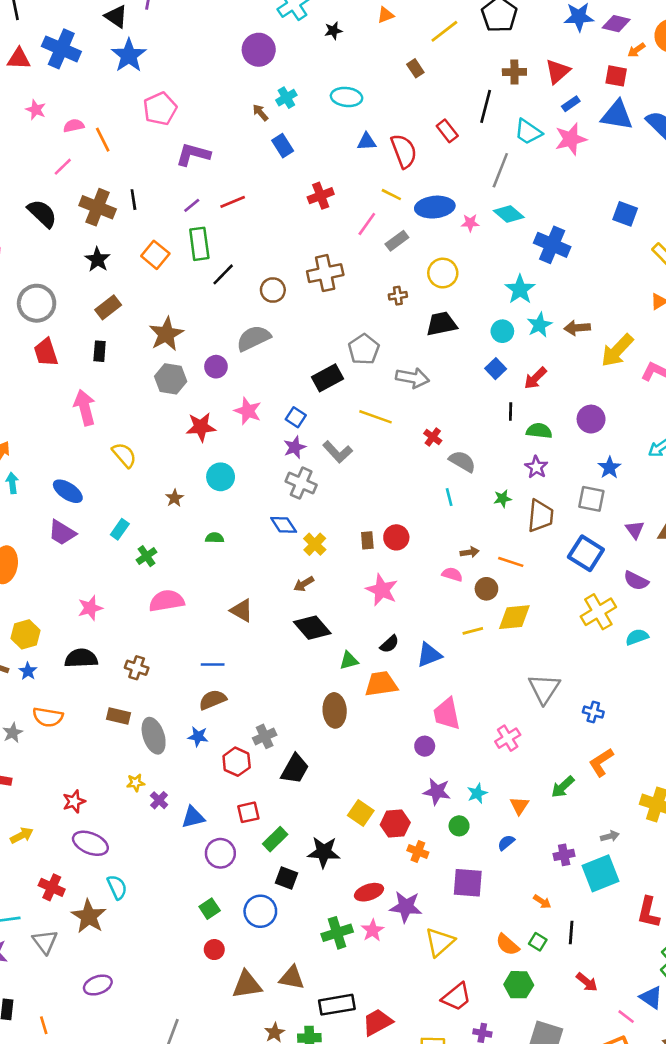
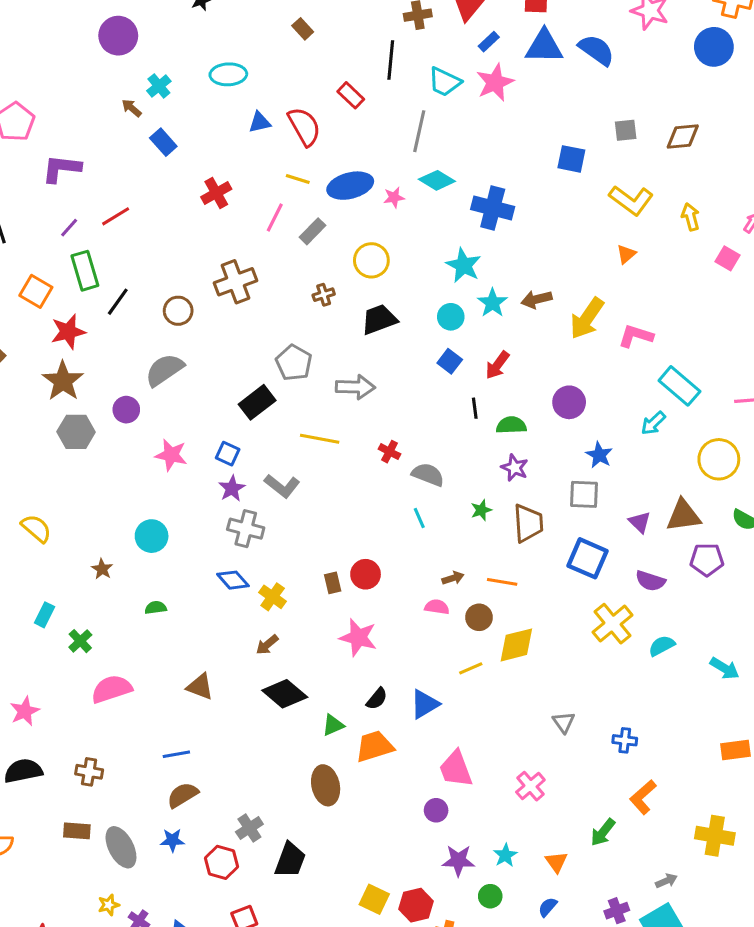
red star: (201, 427) -> (68, 332), moved
gray triangle: (544, 689) -> (564, 722), size x0.6

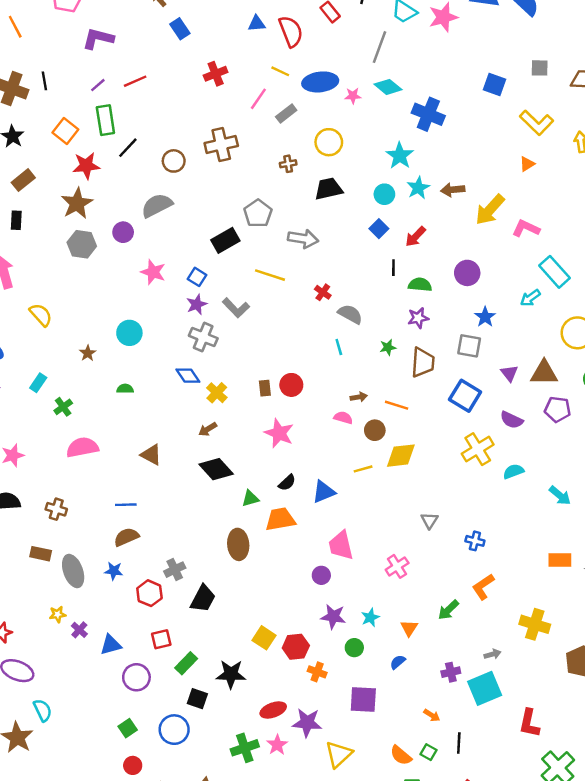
purple star: (515, 468) -> (418, 318), turned 30

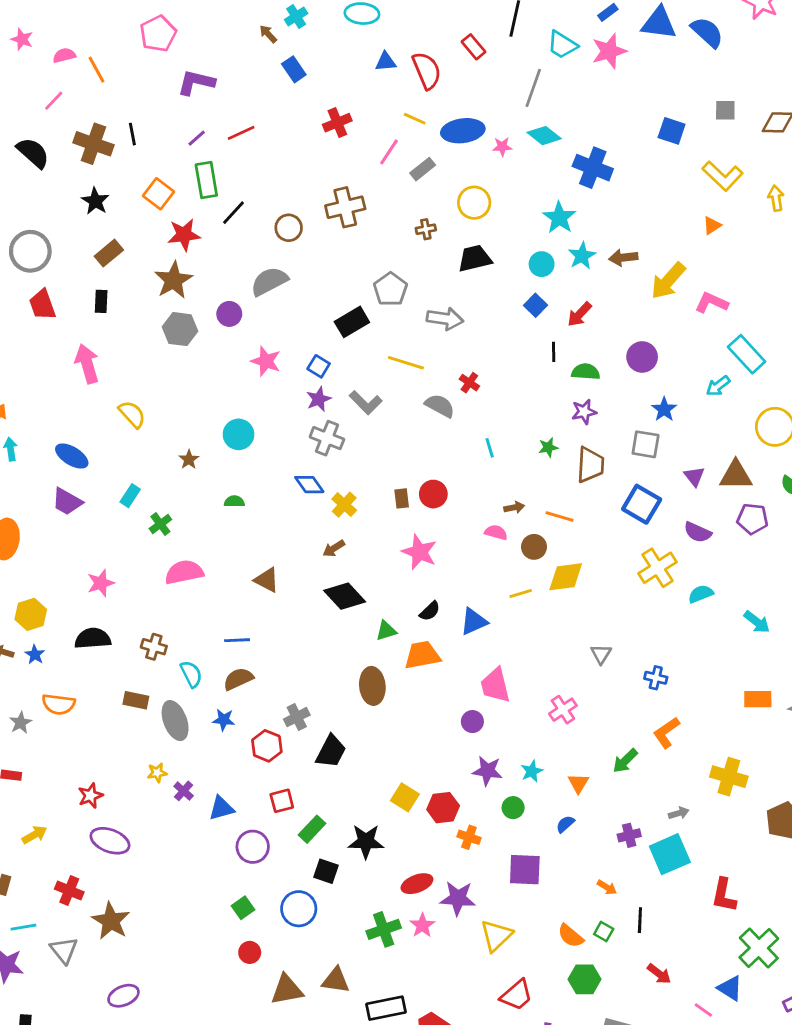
gray semicircle: (350, 314) -> (440, 406), moved
cyan semicircle: (43, 710) -> (191, 674), moved

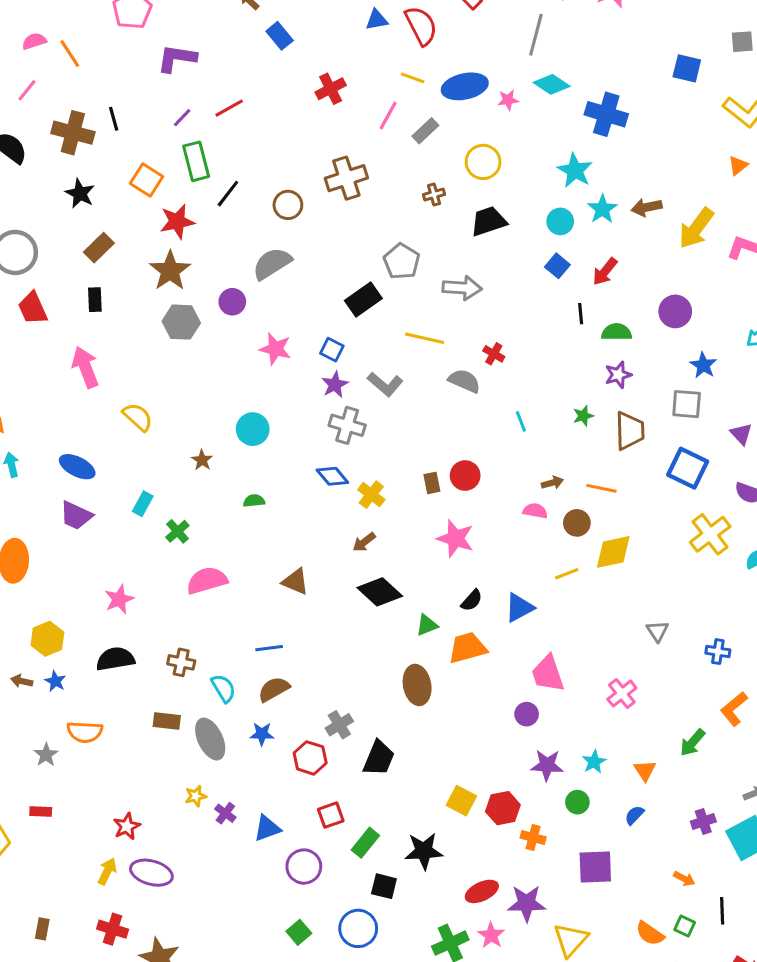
yellow arrow: (34, 835) -> (107, 871), moved, turned -30

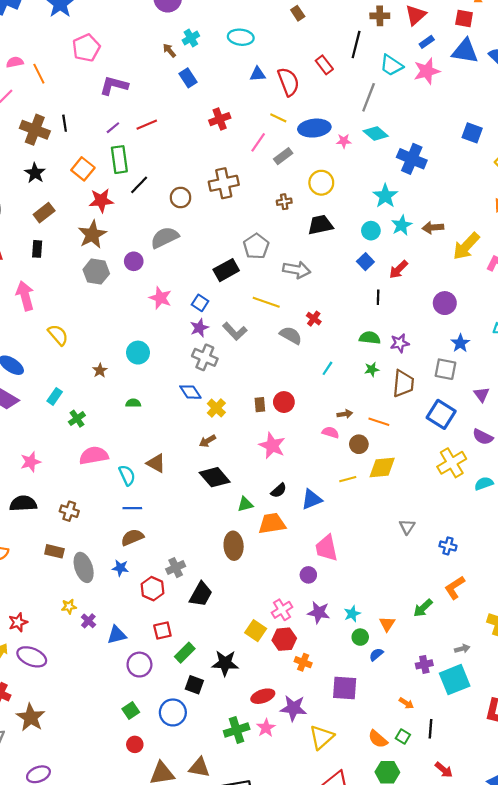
green semicircle: (617, 332) -> (370, 338), moved
cyan line: (521, 421) -> (327, 368), turned 48
cyan semicircle: (223, 688) -> (127, 475), moved
pink cross: (622, 694) -> (282, 610), moved
green circle: (577, 802) -> (360, 637), moved

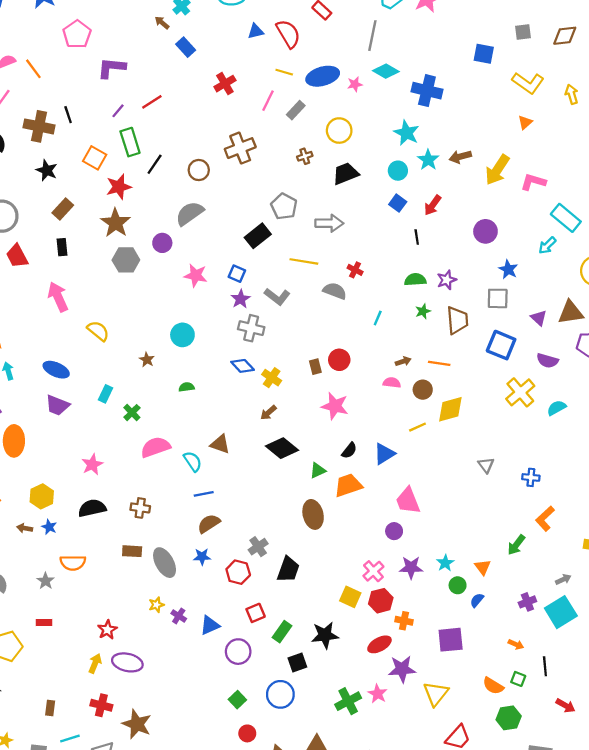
black square: (194, 685) -> (297, 663), turned -30
red ellipse: (263, 696) -> (379, 644), moved

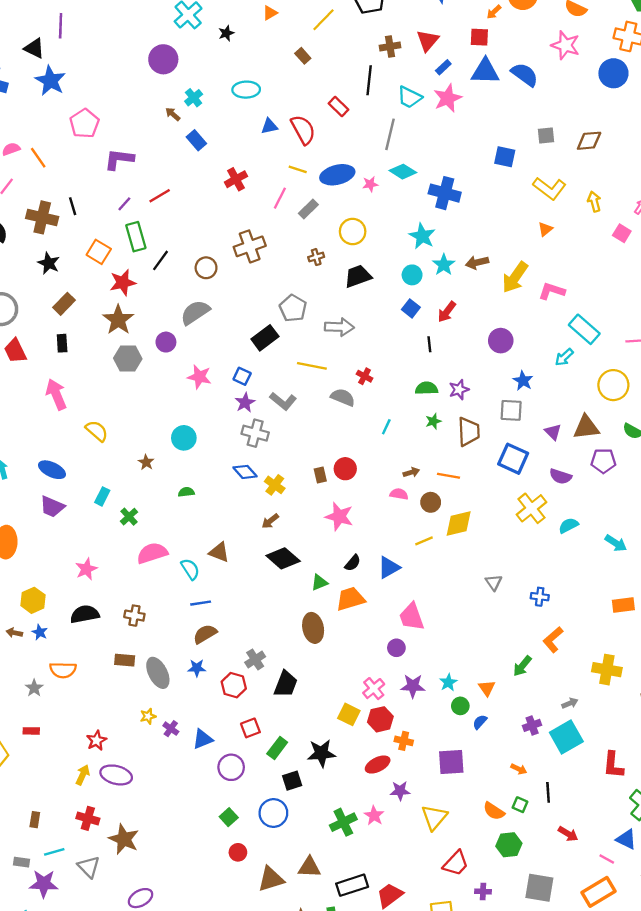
purple star: (402, 669) -> (400, 791), size x0.7

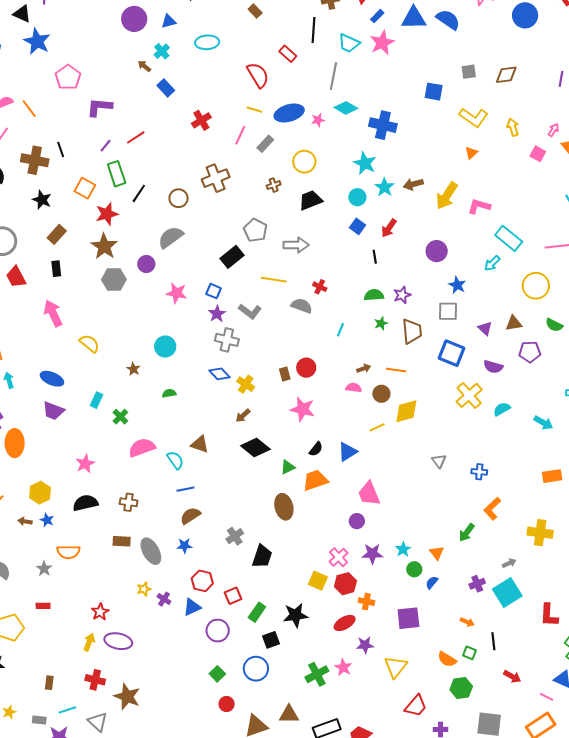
blue triangle: (269, 126) -> (169, 21), moved
brown triangle: (586, 427) -> (514, 323), size x0.7
red hexagon: (234, 685) -> (202, 581), moved

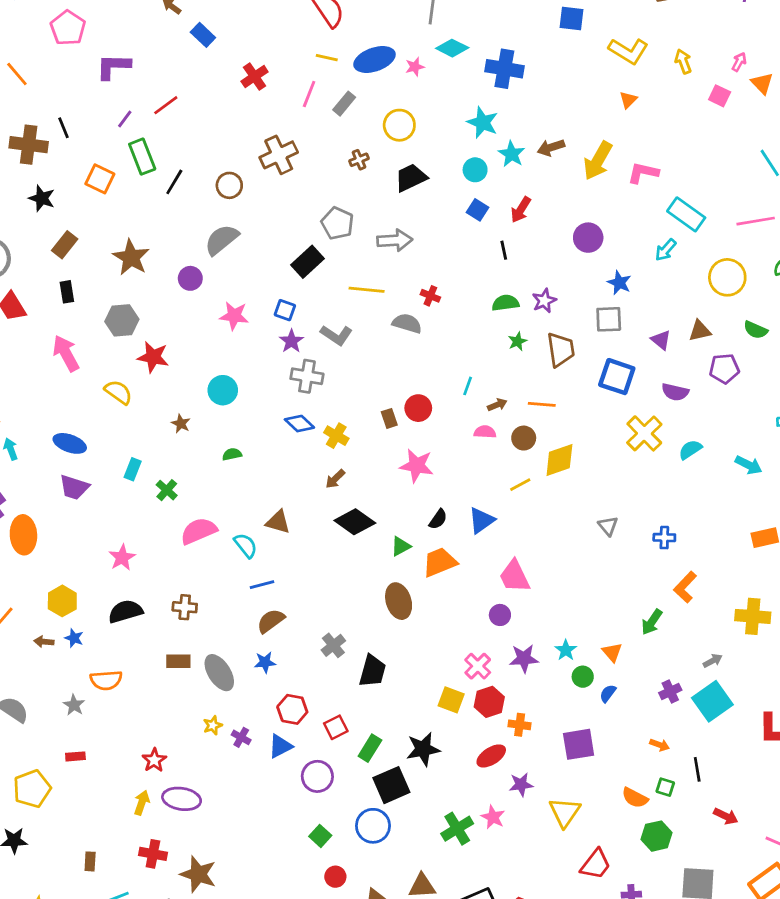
red star: (107, 214) -> (153, 357), moved, turned 30
gray hexagon: (114, 280) -> (122, 320), moved
cyan line: (340, 330) -> (468, 386), moved
black square: (271, 640) -> (391, 785), size x1.5

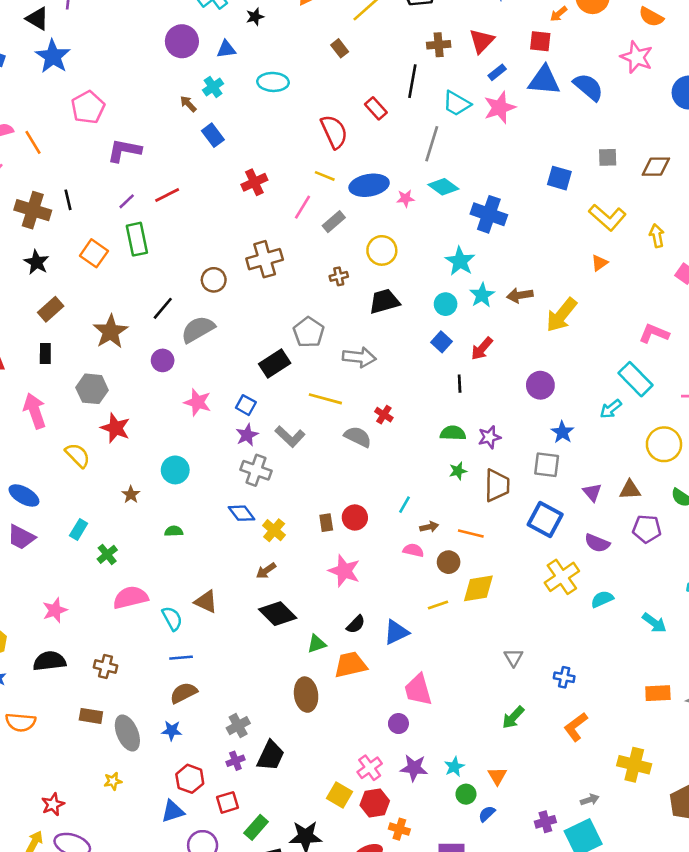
pink L-shape: (643, 173) -> (654, 333), moved
black line: (174, 182) -> (163, 308), moved
green arrow: (652, 622) -> (513, 717), moved
purple cross: (241, 737) -> (235, 761), moved, turned 30

